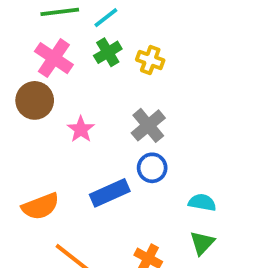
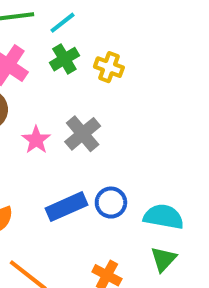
gray cross: (148, 125) -> (83, 134), moved
blue circle: (152, 168) -> (111, 203), moved
cyan semicircle: (202, 202) -> (163, 217), size x1.4

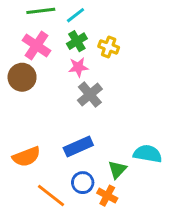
pink star: (36, 140) -> (78, 67), moved, turned 30
blue circle: (111, 203) -> (83, 183), moved
green triangle: (163, 259) -> (117, 170), moved

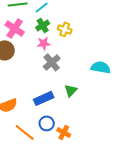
cyan semicircle: (148, 154) -> (101, 67), moved
green triangle: (117, 170) -> (71, 90), moved

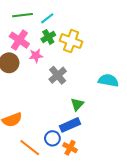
yellow cross: (65, 29) -> (71, 41), size x1.5
pink star: (44, 43) -> (36, 56), moved
blue rectangle: (44, 98) -> (70, 125), moved

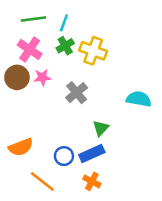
cyan line: (47, 18) -> (64, 23), turned -32
pink star: (36, 56) -> (42, 77), moved
blue circle: (52, 138) -> (64, 156), moved

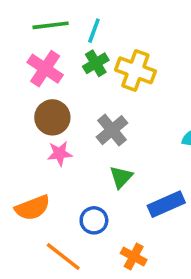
brown circle: (17, 77) -> (52, 117), moved
pink star: (42, 77) -> (60, 154), moved
green triangle: (101, 128) -> (121, 177), moved
blue rectangle: (92, 154) -> (166, 204), moved

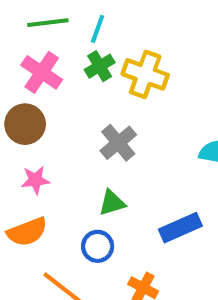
brown circle: (52, 117) -> (25, 124), moved
pink star: (60, 154) -> (35, 180), moved
green triangle: (121, 177) -> (112, 203), moved, turned 30

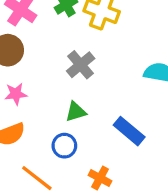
blue rectangle: (180, 228) -> (129, 131), turned 64

